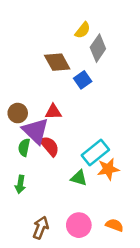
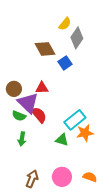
green semicircle: (24, 147) -> (19, 116), turned -80
green arrow: (20, 184) -> (22, 139), moved

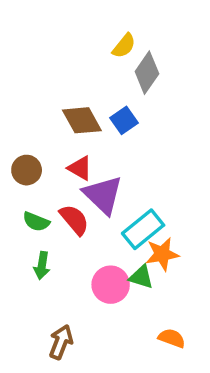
brown diamond: (45, 49) -> (82, 120), moved
red triangle: (42, 88) -> (80, 168), turned 32
purple triangle: (28, 103) -> (103, 195), moved
green triangle: (62, 140) -> (141, 277), moved
pink circle: (62, 177) -> (111, 285), moved

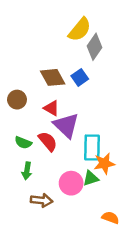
yellow semicircle: (124, 46) -> (80, 29), size x1.5
brown circle: (27, 170) -> (17, 100), moved
cyan rectangle: (143, 229) -> (92, 148), turned -50
green triangle: (141, 277) -> (91, 178), turned -35
brown arrow: (61, 342) -> (42, 200), moved, turned 75

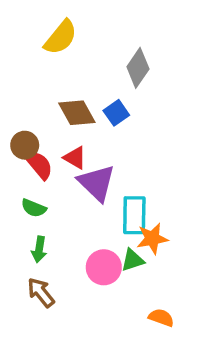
yellow semicircle: (80, 29) -> (61, 37), moved
red semicircle: (48, 141) -> (39, 165), moved
brown arrow: (42, 200) -> (41, 292), moved, turned -135

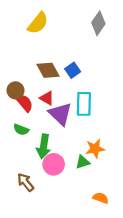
gray diamond: (138, 68) -> (98, 23), moved
cyan rectangle: (134, 215) -> (84, 104), moved
green arrow: (39, 249) -> (43, 146), moved, size x1.5
pink circle: (104, 267) -> (54, 164), moved

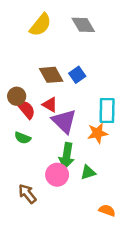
gray diamond: (98, 23) -> (83, 25), moved, turned -65
cyan rectangle: (84, 104) -> (107, 111), moved
green arrow: (43, 146) -> (67, 156), moved
orange star: (95, 149) -> (98, 133), moved

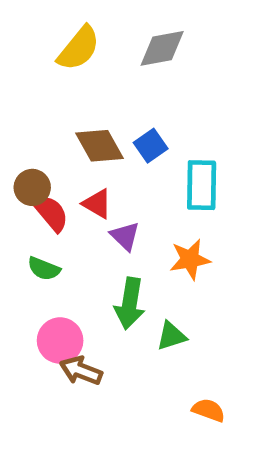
gray diamond: (83, 25) -> (162, 48), turned -70
cyan rectangle: (107, 111) -> (202, 185), moved
purple triangle: (64, 121) -> (125, 236), size x0.6
pink circle: (57, 175) -> (60, 341), moved
brown arrow: (27, 194) -> (81, 371), moved, turned -30

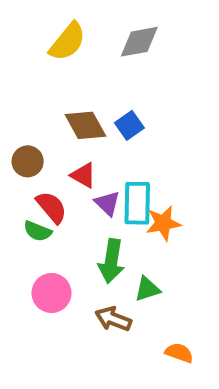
cyan rectangle: (202, 185) -> (137, 203), moved
red semicircle: (51, 213) -> (52, 207), moved
brown arrow: (81, 371) -> (113, 319), moved

